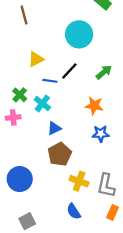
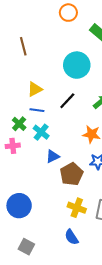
blue line: (50, 81) -> (37, 110), moved
brown pentagon: (60, 154) -> (72, 174), moved
gray square: (27, 221) -> (26, 247), turned -35

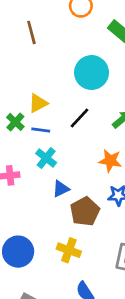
brown line: (23, 46) -> (31, 32), moved
green cross: (19, 124) -> (15, 122), moved
yellow cross: (77, 208) -> (69, 250), moved

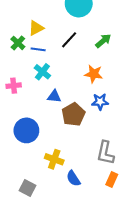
blue triangle: (61, 189) -> (54, 96), turned 32
yellow cross: (69, 250) -> (54, 159), moved
blue circle: (18, 252) -> (26, 130), moved

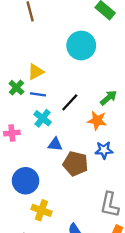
black line: (69, 40) -> (70, 102), moved
green arrow: (103, 41) -> (108, 98), moved
brown pentagon: (73, 114) -> (76, 164), turned -30
yellow cross: (54, 159) -> (41, 210), moved

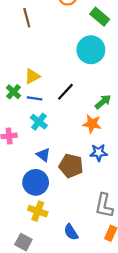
cyan circle: (81, 46) -> (91, 50), moved
black line: (70, 102) -> (65, 92), moved
blue triangle: (55, 144) -> (43, 155), moved, turned 32
blue circle: (26, 181) -> (36, 182), moved

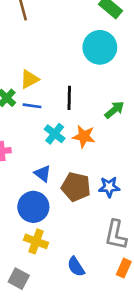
black line: (65, 92) -> (69, 98), turned -42
cyan cross: (39, 122) -> (55, 134), moved
orange star: (92, 124) -> (84, 136), moved
blue star: (99, 153) -> (109, 187), moved

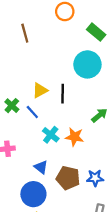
yellow triangle: (29, 79) -> (40, 90), moved
black line: (69, 98) -> (63, 94), moved
blue line: (32, 106) -> (32, 112), turned 40

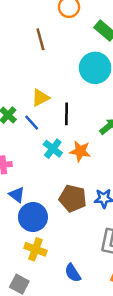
brown line: (25, 33) -> (40, 39), moved
black line: (63, 94) -> (67, 114), moved
blue triangle: (41, 167) -> (17, 195), moved

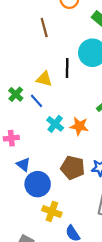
yellow triangle: (40, 98) -> (44, 79), turned 42
black line: (67, 114) -> (67, 68), moved
yellow cross: (35, 249) -> (52, 211), moved

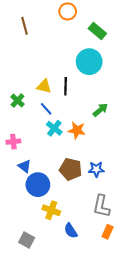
brown line: (44, 28) -> (25, 26), moved
black line: (67, 68) -> (66, 86), moved
blue line: (37, 101) -> (46, 109), moved

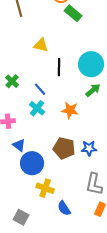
green rectangle: (97, 31) -> (73, 13), moved
cyan circle: (89, 62) -> (91, 64), moved
yellow triangle: (44, 86) -> (41, 45), moved
cyan cross: (54, 128) -> (37, 108), moved

